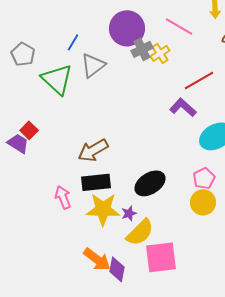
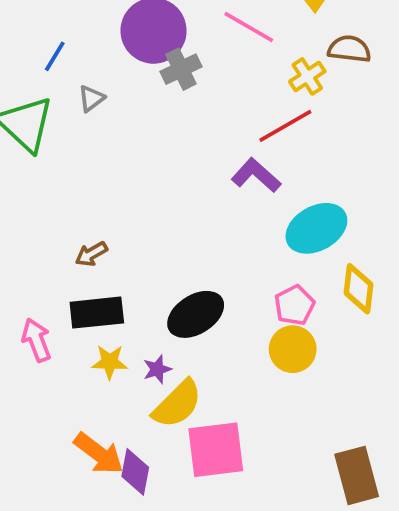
yellow cross: (160, 53) -> (307, 76), moved
gray triangle: (93, 65) -> (91, 98), size x0.6
brown arrow: (93, 150) -> (91, 254), size x0.6
yellow star: (103, 209) -> (110, 362), size x0.6

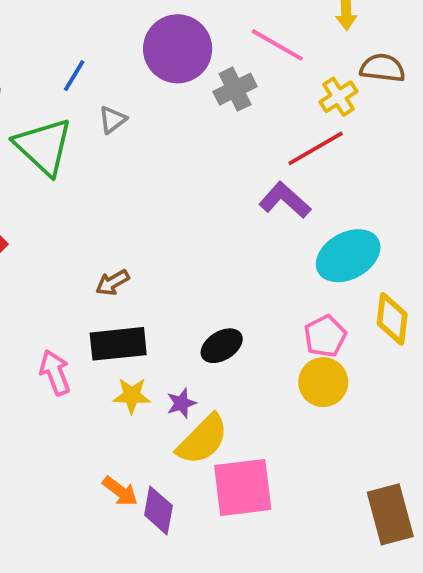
gray cross: (181, 69) -> (235, 89), moved
black ellipse: (196, 314) -> (222, 346), size x0.7
orange arrow: (99, 453) -> (120, 491), size x0.7

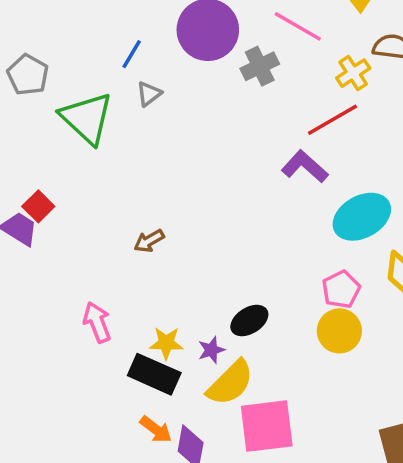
blue line: (74, 76) -> (132, 54), moved
black rectangle: (118, 344) -> (154, 374), moved, turned 30
black ellipse: (222, 346) -> (249, 321), moved

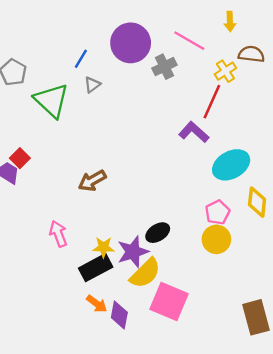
red line: (332, 120) -> (212, 102), turned -36
brown arrow: (149, 241) -> (92, 181), size x1.4
purple star: (211, 350) -> (133, 252), size x1.8
black rectangle: (154, 374) -> (96, 268), turned -52
pink square: (267, 426) -> (169, 301), turned 30

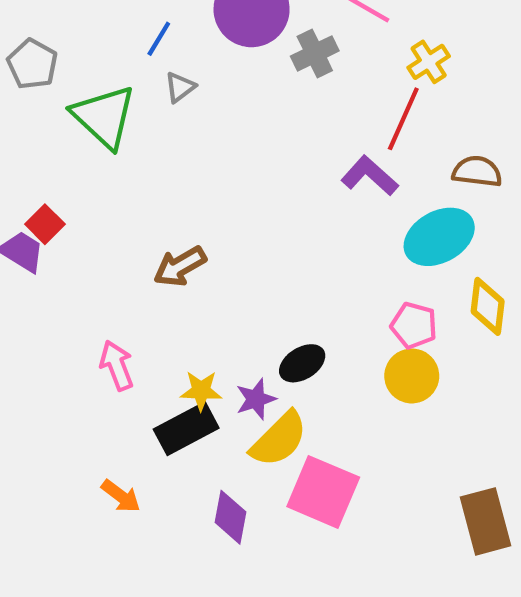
brown semicircle: (251, 54) -> (477, 172), moved
pink pentagon: (218, 212) -> (414, 325), turned -30
purple star: (133, 252) -> (256, 399), size x0.7
orange arrow: (97, 304) -> (121, 496), moved

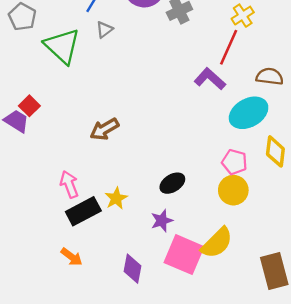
yellow star: (201, 391) -> (116, 198), turned -30
purple star: (256, 399) -> (162, 221), moved
black rectangle: (186, 429) -> (83, 211), moved
yellow semicircle: (279, 439) -> (217, 243), moved

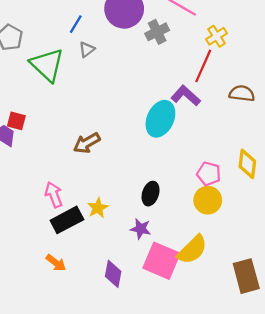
red square: (29, 106) -> (16, 121), turned -30
cyan ellipse: (249, 113) -> (160, 119), moved, turned -36
black ellipse: (172, 183) -> (151, 194), turned -40
purple star: (162, 221) -> (141, 229), turned 30

